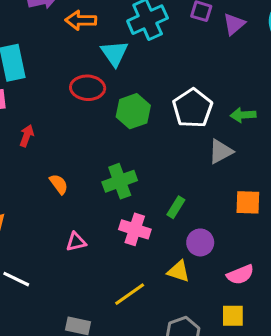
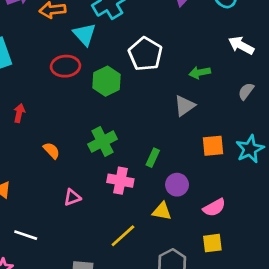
white pentagon: (193, 108) -> (145, 54), moved

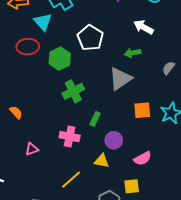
white arrow: (241, 45) -> (144, 27), moved
gray triangle: (185, 106) -> (120, 79), size x1.4
green cross: (103, 142) -> (73, 91), moved
yellow square: (212, 243) -> (132, 186), moved

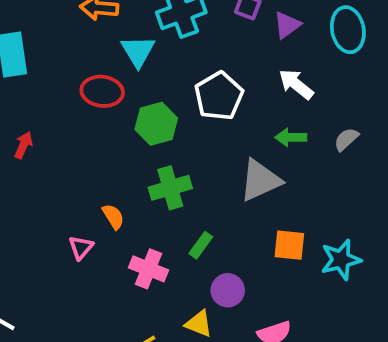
white arrow: (144, 27) -> (296, 84), moved
gray semicircle: (169, 68) -> (346, 139), moved
orange semicircle: (16, 112) -> (113, 217), moved
pink triangle: (32, 149) -> (81, 248), moved, turned -40

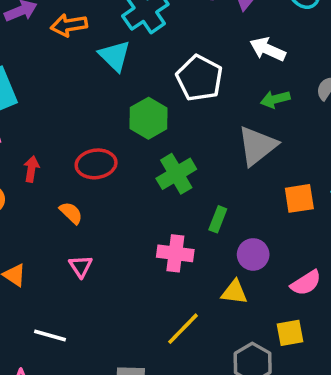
red ellipse: (102, 91) -> (96, 164), moved
orange semicircle: (113, 217) -> (71, 213), moved
pink triangle: (81, 248) -> (81, 266), moved

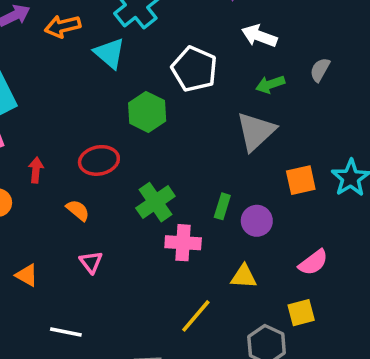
green cross: (176, 174) -> (155, 202), moved
purple circle: (253, 254) -> (257, 221), moved

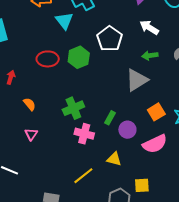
red ellipse: (99, 160) -> (48, 59), moved
orange square: (301, 180) -> (156, 112), turned -30
pink semicircle: (313, 262) -> (155, 144), moved, size x1.4

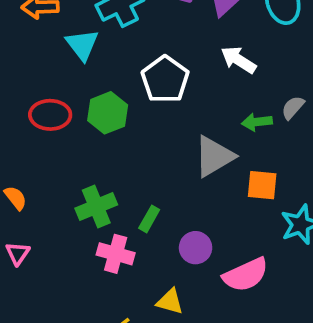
green arrow: (150, 56) -> (257, 122), moved
orange square: (156, 112) -> (262, 185), moved, turned 36
green rectangle: (110, 118) -> (149, 219), moved

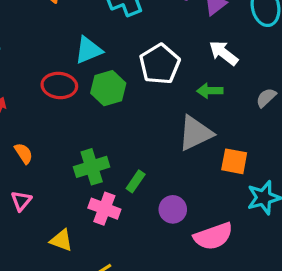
cyan triangle: (82, 45) -> (89, 50), moved, turned 40
green arrow: (257, 122) -> (210, 91), moved
yellow triangle: (170, 302) -> (61, 240), moved

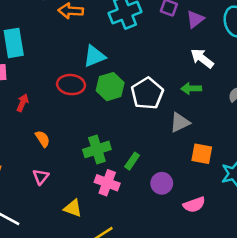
white pentagon: (160, 64) -> (147, 93), moved
gray triangle: (195, 133) -> (180, 122), size x0.7
orange square: (234, 161) -> (202, 154), moved
pink semicircle: (213, 236) -> (194, 205), size x0.7

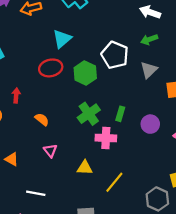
green hexagon: (110, 87) -> (85, 73), moved

